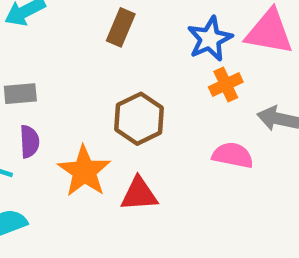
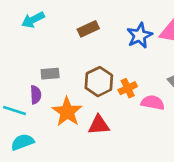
brown rectangle: (121, 27) -> (88, 29), turned 42
orange cross: (226, 84) -> (128, 88), moved
gray rectangle: (20, 94) -> (50, 74), moved

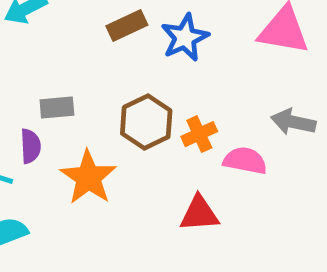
blue star: (140, 36) -> (185, 38), moved
red triangle: (99, 125) -> (199, 214), moved

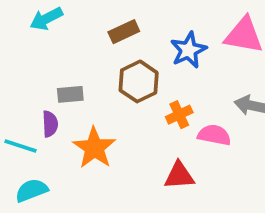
blue star: (185, 38) -> (188, 50), moved
brown hexagon: (146, 122) -> (139, 81), moved

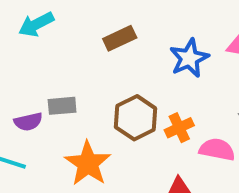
brown hexagon: (139, 81) -> (136, 118), moved
purple semicircle: (50, 124) -> (28, 122), moved, turned 80

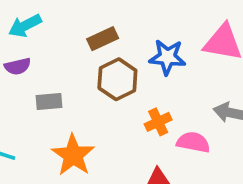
blue star: (189, 58) -> (167, 57), turned 30
brown hexagon: (136, 118) -> (117, 79), moved
purple semicircle: (28, 122) -> (18, 66), moved

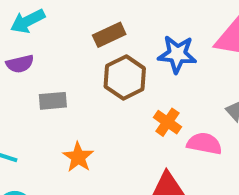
orange cross: (158, 122) -> (167, 122), turned -30
orange star: (73, 155) -> (78, 157), size x0.7

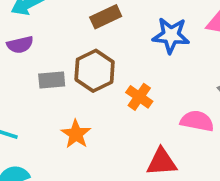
brown hexagon: (125, 77) -> (95, 71), moved
orange cross: (167, 122) -> (139, 97), moved

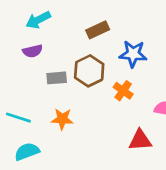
blue star: (171, 35) -> (133, 54), moved
orange star: (76, 134) -> (62, 119), moved, turned -30

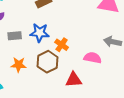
blue star: (133, 54) -> (40, 33), moved
brown hexagon: (89, 71) -> (48, 62), moved

